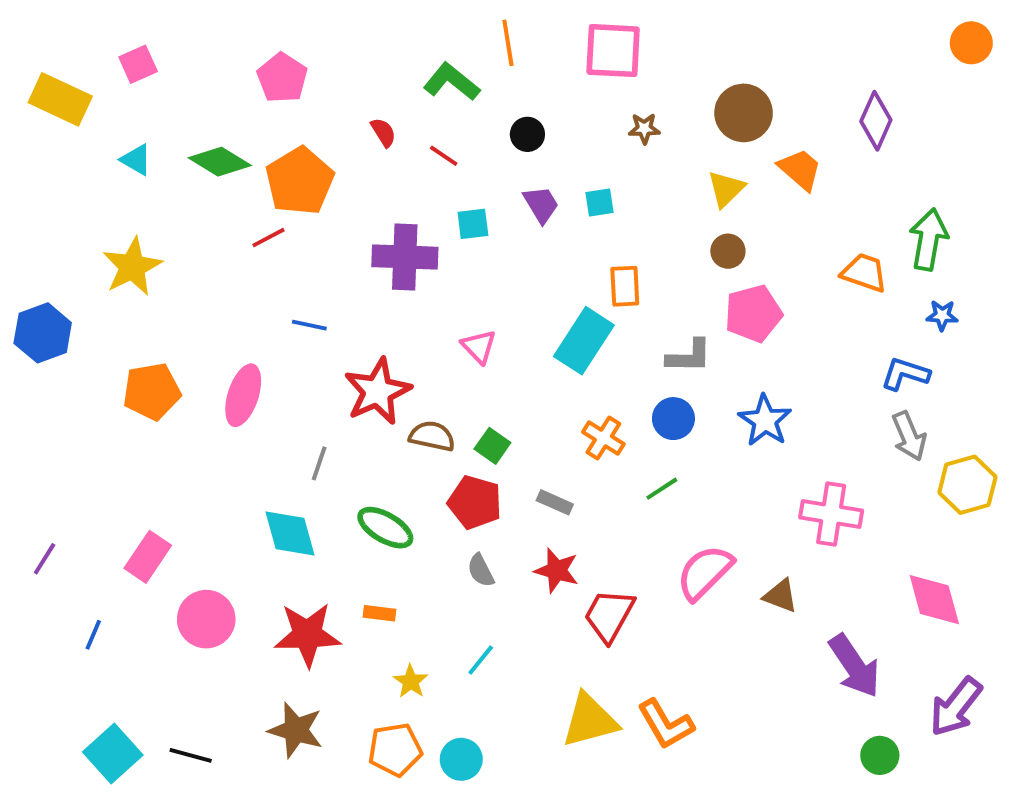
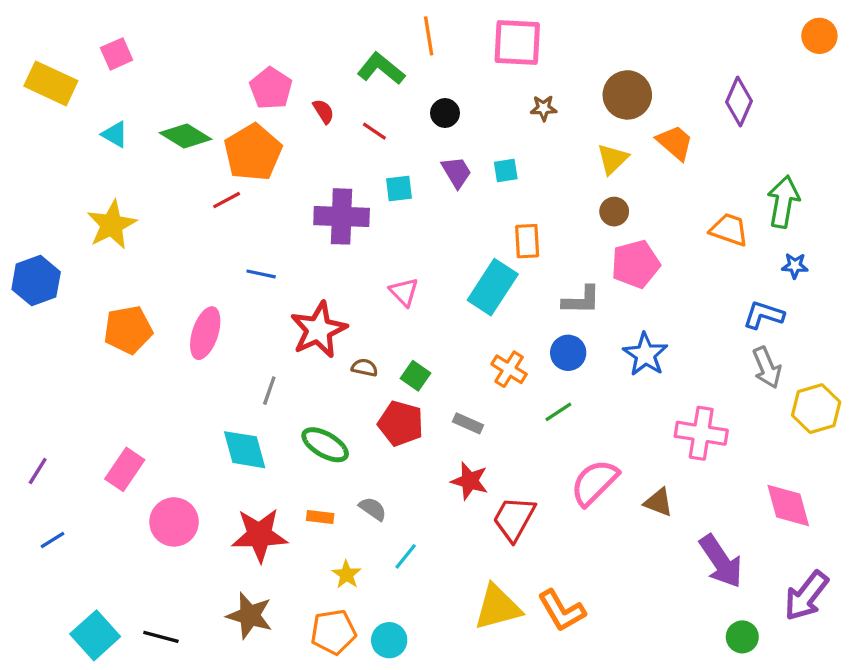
pink pentagon: (282, 78) -> (271, 88), moved
brown semicircle: (432, 436) -> (365, 368), size x0.7
gray semicircle: (481, 570) -> (373, 509), moved, turned 152
blue line: (93, 635) -> (52, 540), moved, turned 35

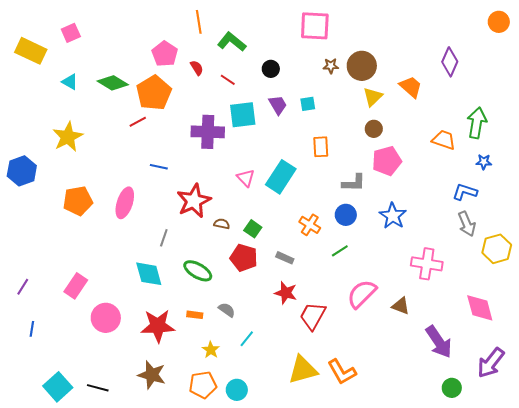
orange line: (429, 36) -> (199, 22), moved
brown circle: (627, 95) -> (362, 66), moved
cyan square: (399, 189) -> (243, 115), size x1.6
cyan rectangle: (493, 287) -> (281, 177), moved
blue line: (52, 540) -> (32, 329), turned -49

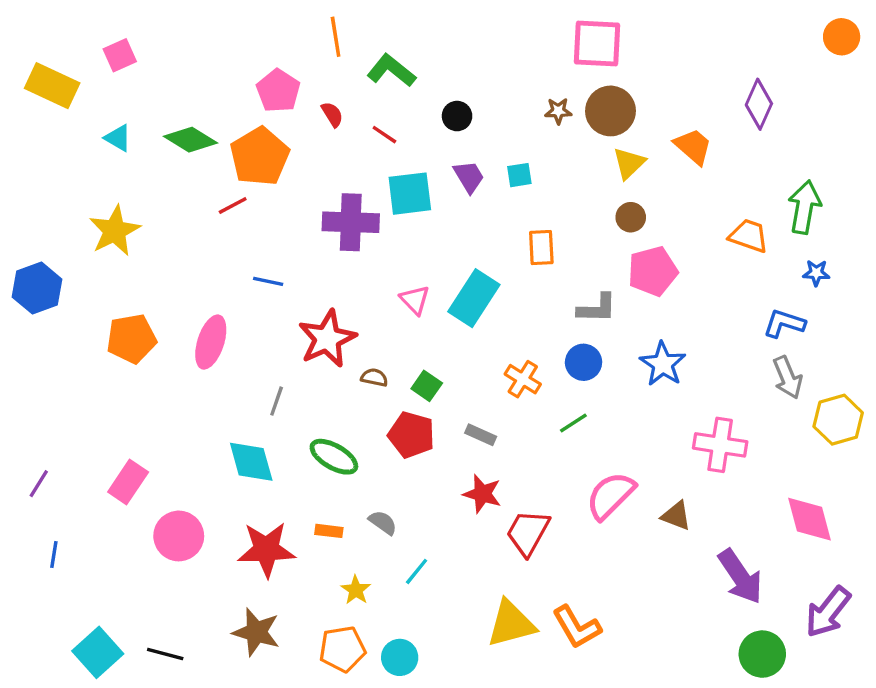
pink square: (315, 26) -> (597, 43), moved
green circle: (452, 388) -> (762, 654), size x1.4

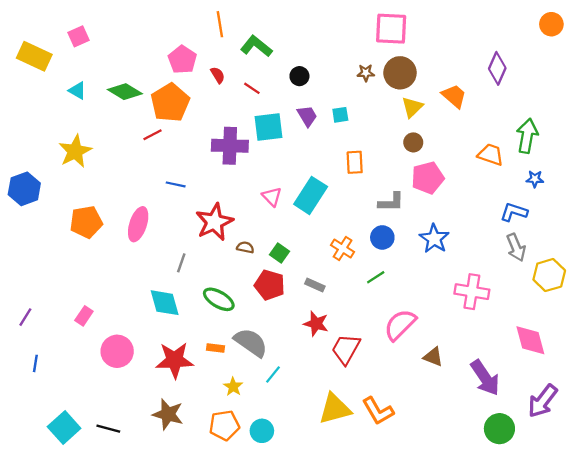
pink rectangle: (128, 482) -> (84, 316), size x0.7
brown triangle: (676, 516) -> (433, 357), moved
gray semicircle: (383, 522) -> (251, 342), size x1.8

